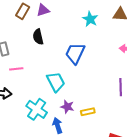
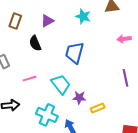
purple triangle: (43, 10) -> (47, 21), moved
pink line: (16, 69) -> (30, 79), moved
purple star: (67, 107) -> (79, 98), moved

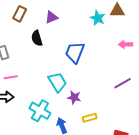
cyan star: (83, 16) -> (98, 18), moved
purple line: (126, 78) -> (122, 83), turned 66
pink line: (30, 79) -> (11, 77), moved
yellow rectangle: (98, 108) -> (90, 118), moved

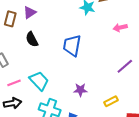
purple triangle: (52, 17) -> (30, 12), moved
cyan trapezoid: (57, 82) -> (39, 81), moved
yellow rectangle: (90, 118) -> (111, 101), moved

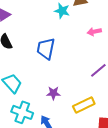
yellow rectangle: (111, 101) -> (84, 105), size x1.5

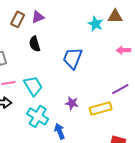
yellow rectangle: (84, 105) -> (101, 109), moved

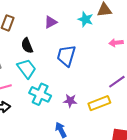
purple triangle: (38, 17) -> (51, 22), moved
cyan trapezoid: (33, 86) -> (27, 69), moved
cyan cross: (38, 116) -> (40, 94), moved

